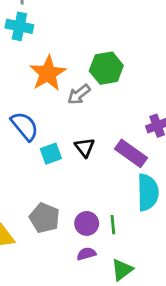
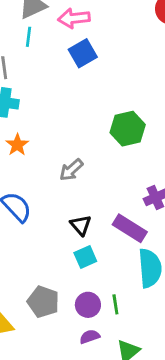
green hexagon: (106, 68) -> (128, 129), moved
orange star: (48, 73) -> (17, 145), moved, size x0.6
cyan square: (51, 154) -> (85, 257), moved

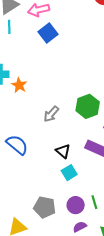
green hexagon: (128, 129) -> (88, 106), moved
orange star: (17, 145) -> (19, 85), moved

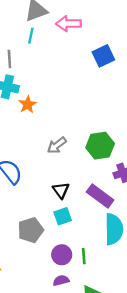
blue square: (48, 33) -> (103, 56), moved
gray pentagon: (45, 207) -> (31, 230), moved, turned 30

